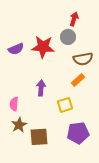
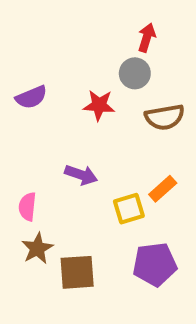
red star: (43, 47) -> (99, 105), moved, size x0.7
orange rectangle: (78, 80) -> (163, 189), moved
purple arrow: (41, 88) -> (81, 175), turned 105

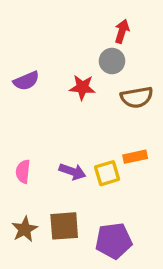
purple arrow: (81, 175) -> (72, 172), moved
orange rectangle: (163, 189) -> (135, 157), turned 30
brown star: (37, 248) -> (25, 229), moved
purple pentagon: (155, 264) -> (114, 241), moved

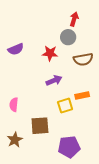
purple arrow: (72, 172) -> (54, 80), moved, turned -42
brown square: (64, 226) -> (40, 126), moved

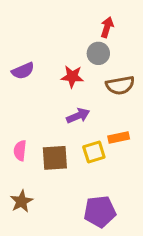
brown square: (40, 126) -> (55, 158), moved

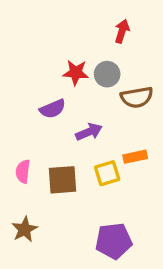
gray circle: (98, 53) -> (107, 74), moved
purple semicircle: (23, 71) -> (53, 109), moved
red star: (72, 77) -> (76, 72), moved

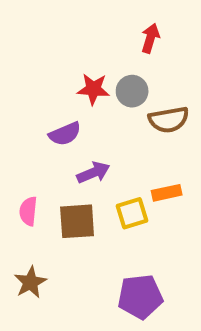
purple arrow: (89, 132) -> (93, 172), moved

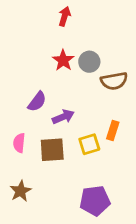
red arrow: (150, 38) -> (65, 16), moved
red star: (93, 89) -> (63, 60), turned 30
purple semicircle: (65, 134) -> (37, 102), moved, turned -30
orange rectangle: (167, 193) -> (113, 130), turned -60

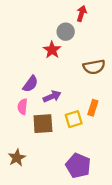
red arrow: (65, 16) -> (82, 14), moved
gray circle: (89, 62) -> (66, 32), moved
pink semicircle: (19, 143) -> (22, 107), moved
purple pentagon: (95, 201) -> (78, 166), turned 30

